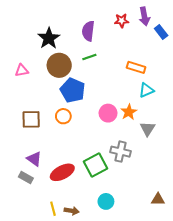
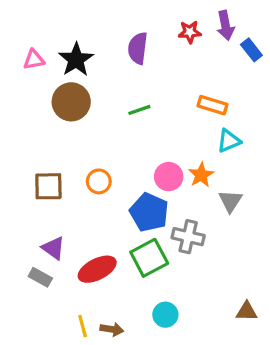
green line: (89, 57) -> (139, 110), moved
brown circle: (59, 65) -> (71, 102), moved
pink triangle: (22, 70) -> (34, 60), moved
blue pentagon: (73, 90) -> (149, 212), moved

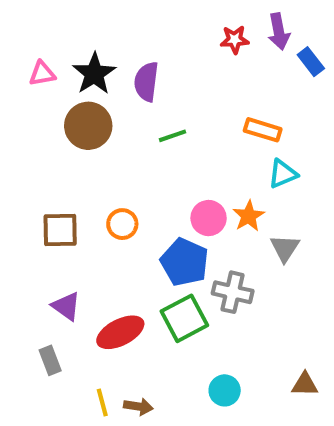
purple semicircle: (138, 48) -> (146, 82), moved
gray rectangle: (40, 277) -> (50, 360), moved, turned 40
cyan circle: (165, 315) -> (225, 390), moved

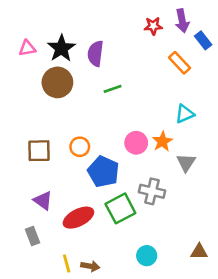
orange rectangle: (263, 130) -> (179, 63), moved, turned 30
blue pentagon: (184, 262) -> (103, 172), moved

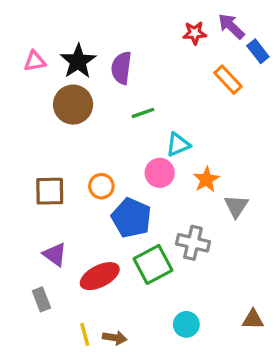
purple arrow: (182, 21) -> (231, 26), turned 145
cyan triangle: (185, 114) -> (178, 145), moved
pink circle: (136, 143) -> (160, 173), moved

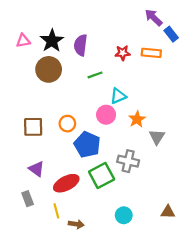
red star: (195, 33) -> (123, 53), moved
orange rectangle: (228, 80) -> (151, 53), turned -42
yellow line: (85, 334) -> (56, 211), moved

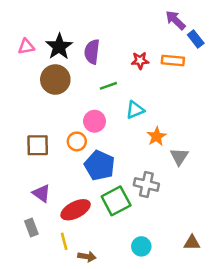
pink circle: (106, 115) -> (95, 121), moved

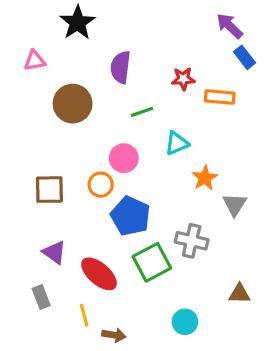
blue rectangle: (196, 39) -> (244, 57), moved
black star: (59, 47) -> (78, 23), moved
orange rectangle: (173, 61) -> (220, 97), moved
red ellipse: (76, 210) -> (99, 274), turned 68
brown triangle: (192, 243) -> (240, 294), moved

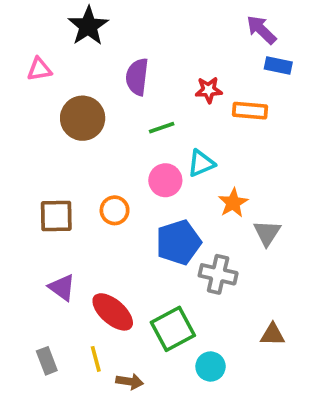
blue rectangle: (244, 57) -> (278, 65), turned -40
pink circle: (124, 158) -> (165, 180), moved
blue pentagon: (130, 216) -> (179, 242), moved, turned 30
green square: (152, 262) -> (173, 329), moved
gray rectangle: (41, 297) -> (47, 361), moved

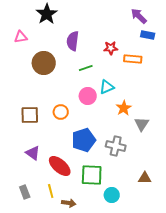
blue pentagon: (179, 242) -> (84, 140), moved
green square: (173, 329) -> (92, 175), turned 30

